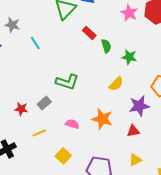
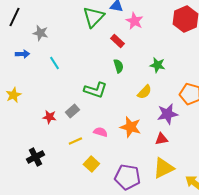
pink star: (129, 13) -> (134, 21), moved
cyan line: (35, 43) -> (54, 63), moved
green semicircle: (106, 46) -> (118, 66), moved
yellow line: (39, 133) -> (75, 141), moved
yellow triangle: (135, 160) -> (163, 168), size x1.6

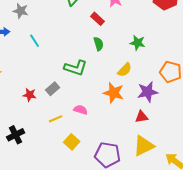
orange star: (130, 127) -> (114, 93), moved

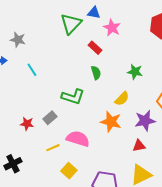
pink semicircle: (81, 110) -> (78, 139), size x1.6

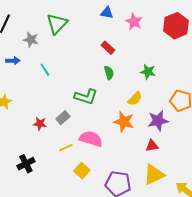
green triangle: (71, 24) -> (57, 24), moved
pink star: (112, 28) -> (134, 22), moved

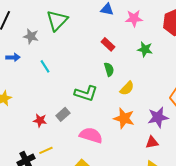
pink star: (134, 22) -> (134, 18), turned -30
green star: (148, 72) -> (145, 49), moved
yellow semicircle: (135, 99) -> (127, 88), moved
yellow line: (66, 148) -> (46, 150), moved

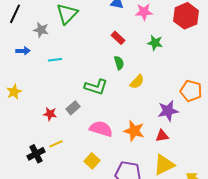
cyan line: (45, 66) -> (55, 60), turned -64
orange star: (124, 118) -> (134, 131), moved

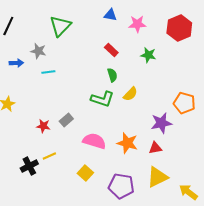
gray star: (41, 30) -> (38, 51), moved
green L-shape: (96, 87) -> (102, 99), moved

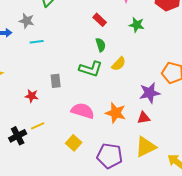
gray rectangle: (66, 120) -> (56, 81), moved, turned -56

